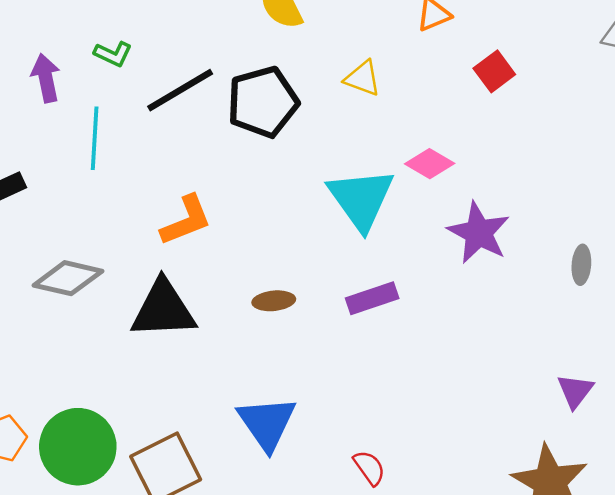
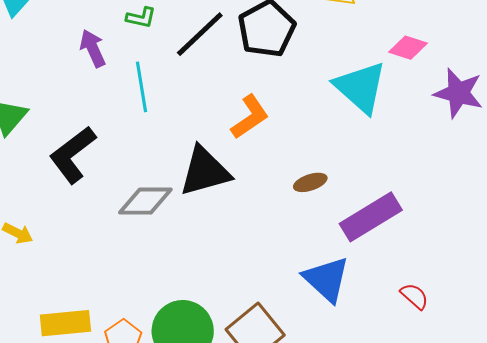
orange L-shape: (186, 220) -> (250, 117), moved
purple rectangle: (372, 298) -> (371, 217), moved, size x1.5
black triangle: (163, 309) -> (205, 171), moved

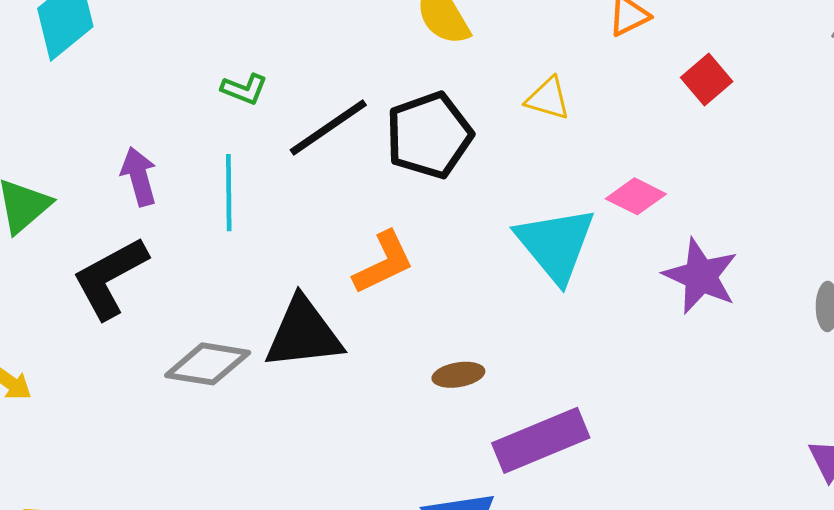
purple arrow: (93, 48) -> (139, 177), moved

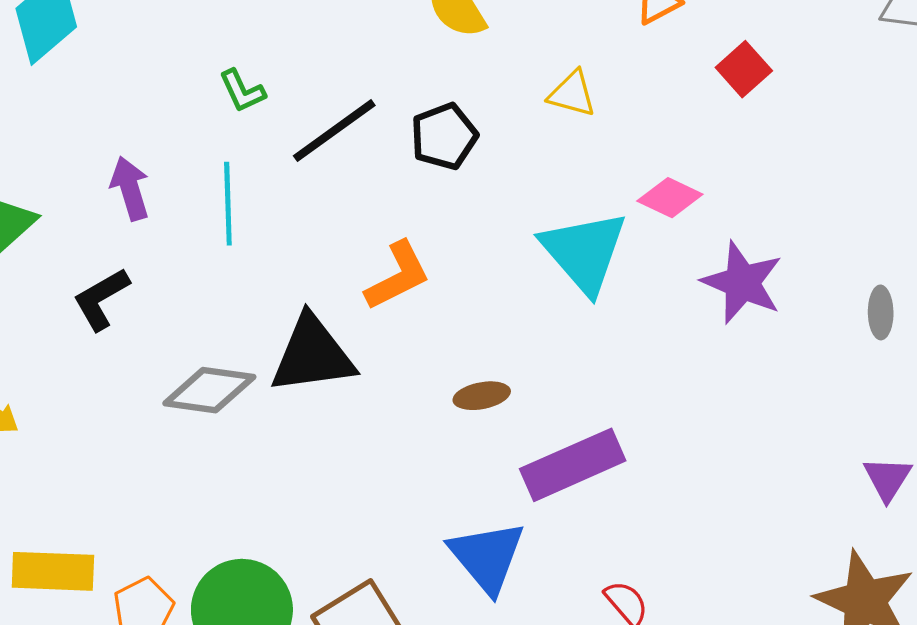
green L-shape: (244, 89) -> (242, 91), turned 45
black pentagon: (429, 135) -> (444, 136), size x0.7
black L-shape: (110, 278) -> (101, 299), size x0.7

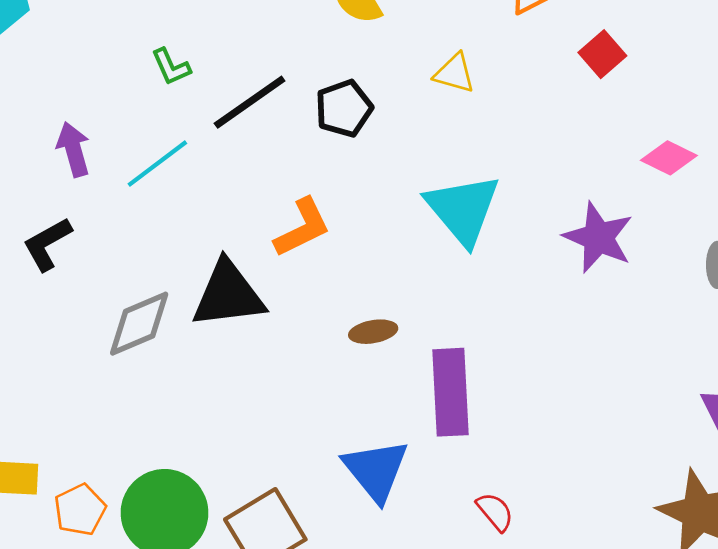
pink diamond: (670, 198) -> (669, 158), moved
cyan line: (228, 204) -> (157, 164), turned 54
gray diamond: (209, 390) -> (139, 324), turned -32
purple rectangle: (573, 465) -> (450, 392), turned -70

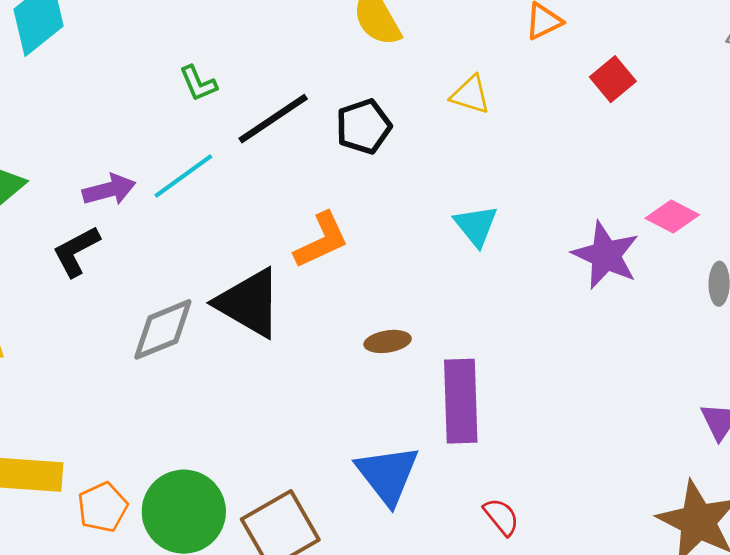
purple arrow: (73, 149) -> (109, 190), moved, turned 90
pink diamond: (669, 158) -> (672, 217), moved
cyan triangle: (463, 209) -> (476, 226), size x0.6
black triangle: (228, 294) -> (249, 303), turned 36

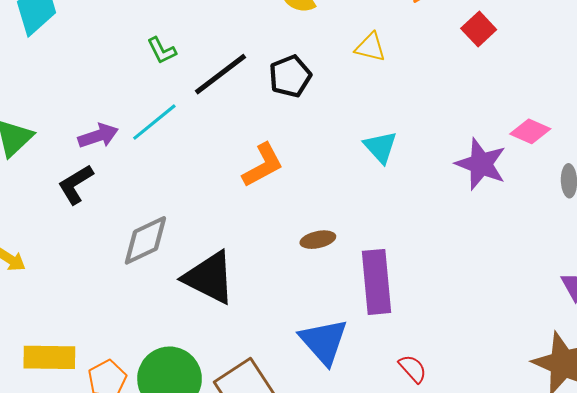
black triangle: (249, 303) -> (209, 278), moved

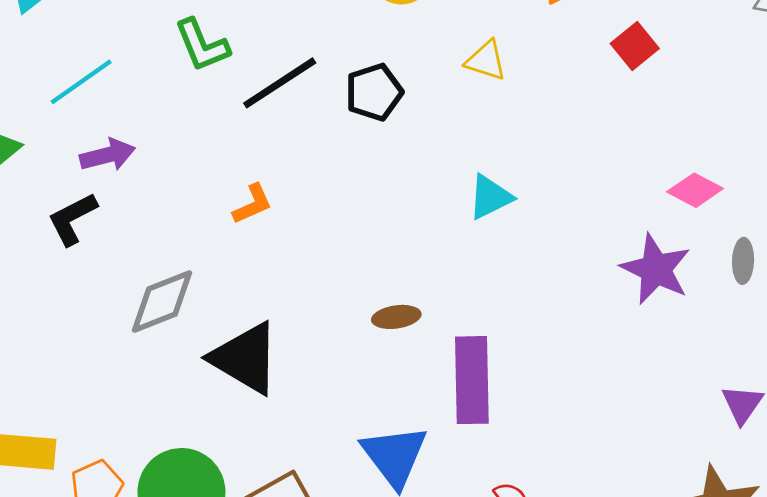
green L-shape: (162, 50) -> (202, 45), size x1.4
cyan line: (154, 122) -> (81, 82), moved
cyan triangle: (380, 147) -> (490, 197), turned 42
purple star: (481, 164) -> (656, 269), moved
orange L-shape: (263, 165) -> (252, 204), moved, size x0.7

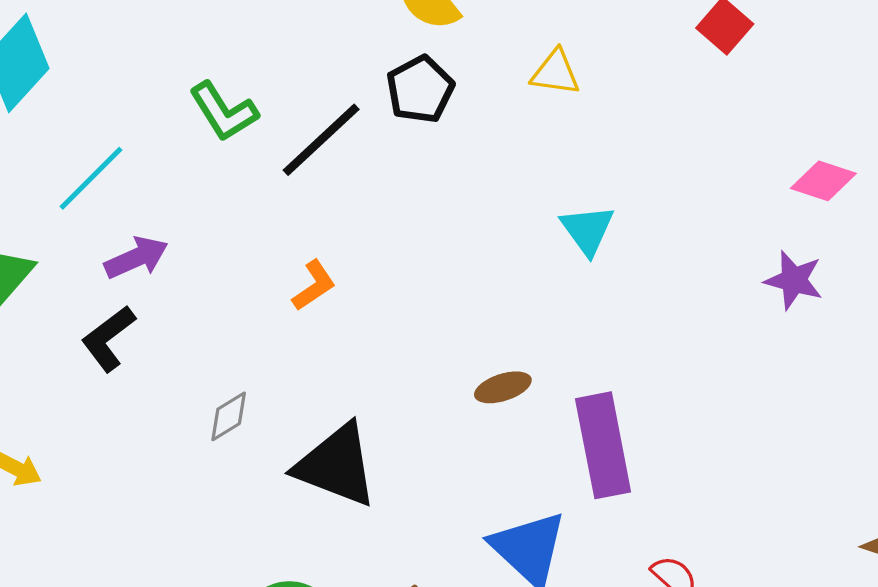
black pentagon: (374, 92) -> (420, 89), moved
cyan triangle: (490, 197) -> (588, 230), turned -30
purple star: (656, 269) -> (794, 280), size x0.7
gray diamond: (162, 302) -> (229, 416), size x0.6

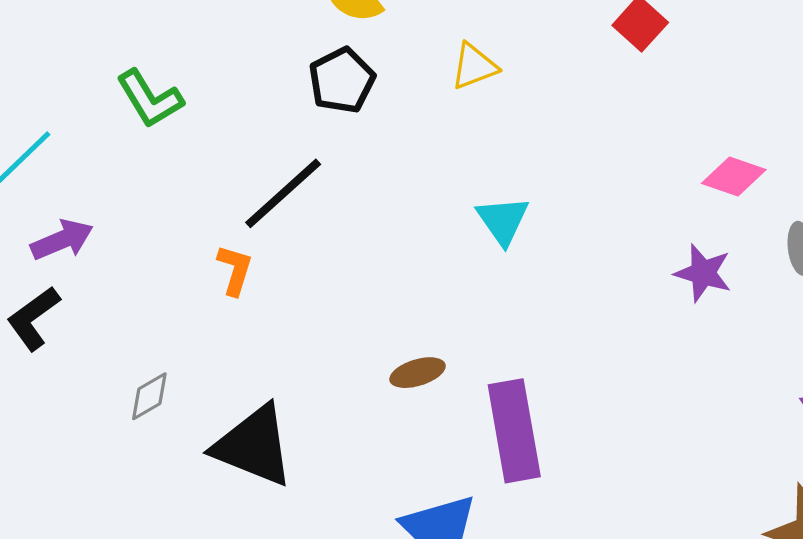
yellow triangle: (555, 73) -> (474, 66), turned -30
black line: (321, 140) -> (283, 193), moved
orange L-shape: (314, 285) -> (235, 270), turned -40

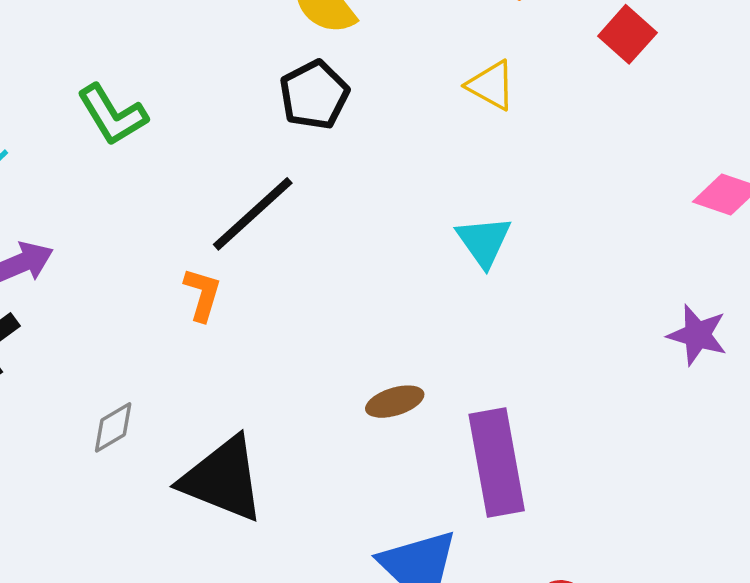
yellow triangle: (474, 66) -> (491, 85), moved, turned 50
purple star: (703, 273) -> (697, 335), moved

